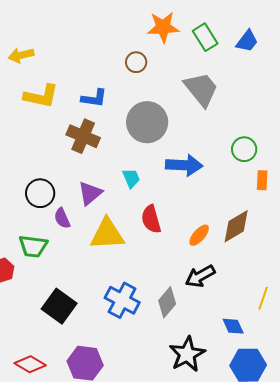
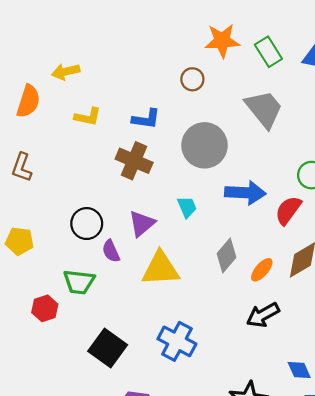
yellow L-shape: (41, 96) -> (88, 117), size x0.7
red semicircle: (151, 219) -> (288, 210), moved, turned 52
gray diamond: (167, 302) -> (227, 255), moved

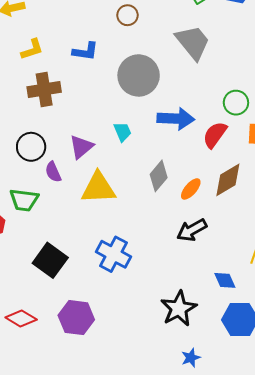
yellow L-shape: (88, 117) -> (32, 49), turned -30
brown cross: (134, 161) -> (44, 90), moved, turned -32

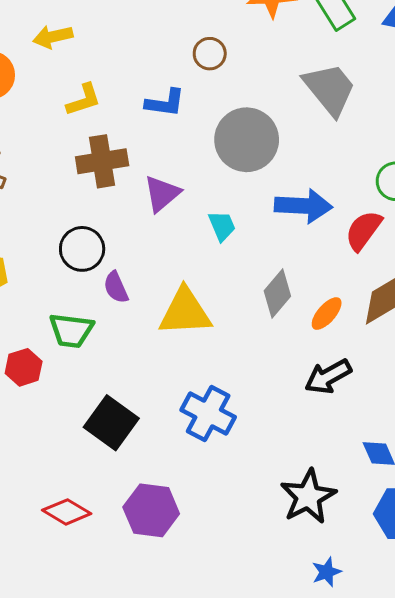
brown circle: (128, 15) -> (210, 54), moved
purple triangle: (81, 147) -> (162, 194), moved

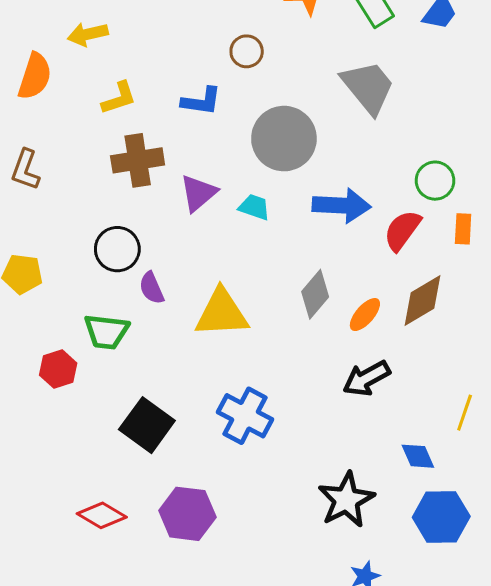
cyan trapezoid: (222, 226) -> (254, 207), moved, turned -48

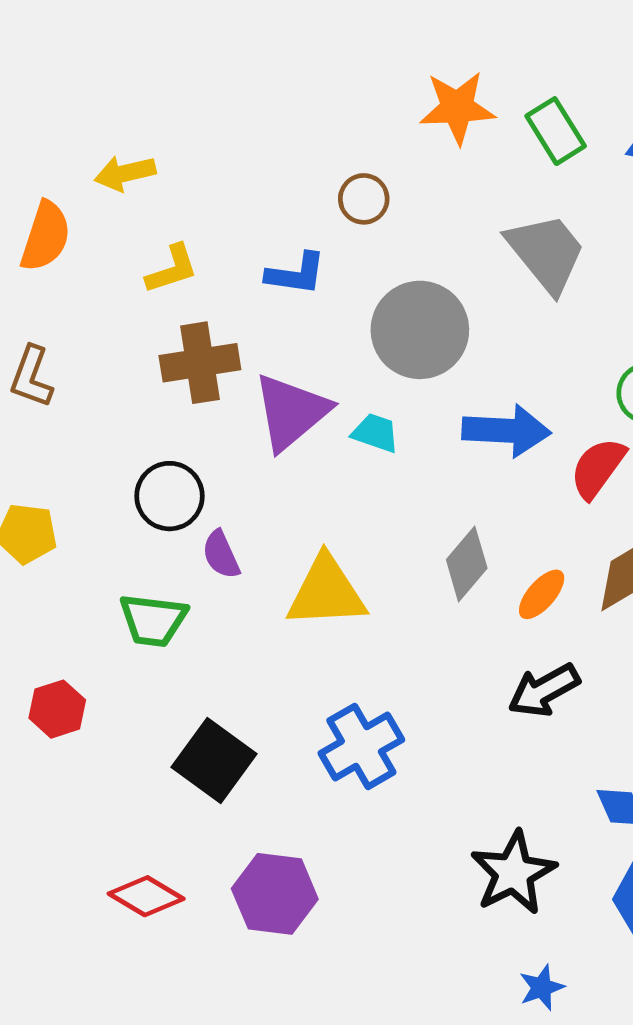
purple triangle: (198, 193) -> (291, 412), size x1.4
red hexagon: (58, 369) -> (57, 709), moved
blue cross: (245, 416) -> (361, 746), turned 32

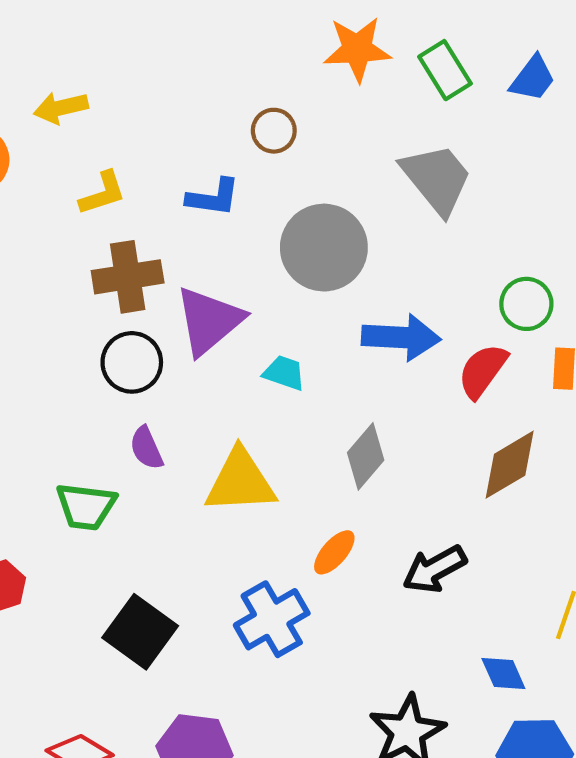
cyan trapezoid: (375, 433) -> (284, 373), moved
black circle: (170, 496) -> (132, 362), moved
orange ellipse: (542, 594) -> (334, 552), moved

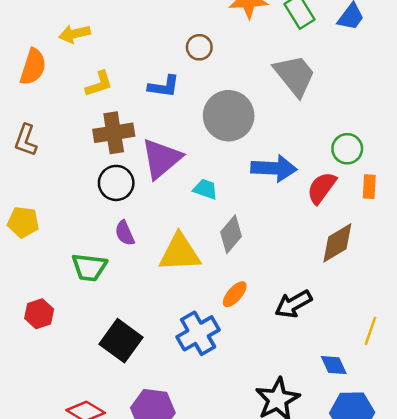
gray diamond: (366, 456) -> (231, 234), moved

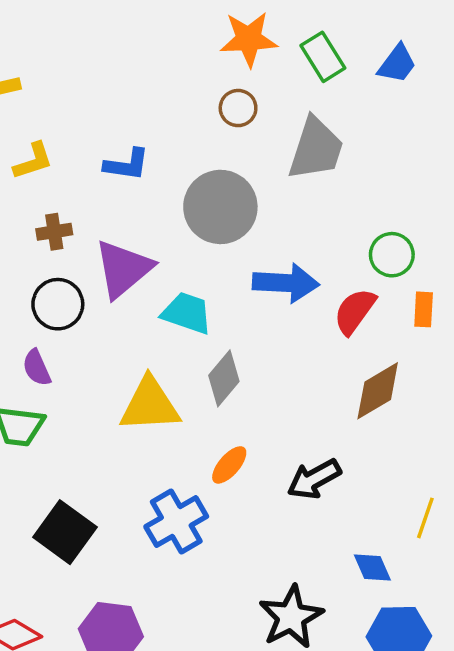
brown circle: (199, 47) -> (238, 108), moved
gray trapezoid: (295, 75) -> (316, 149), turned 57
brown cross: (114, 133) -> (54, 232), size x0.6
cyan trapezoid: (205, 189) -> (187, 313), size x1.4
purple semicircle: (125, 233) -> (37, 368), moved

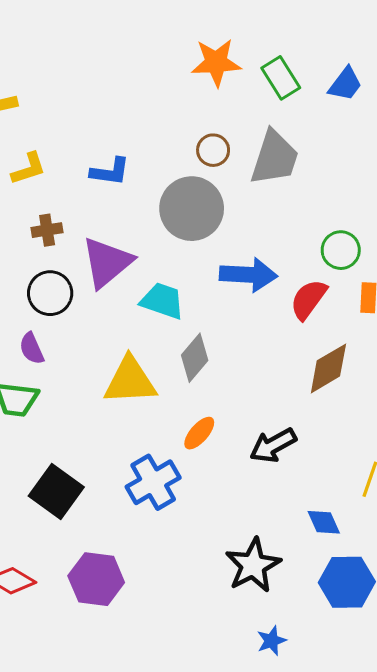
brown circle: (238, 108) -> (213, 150), moved

